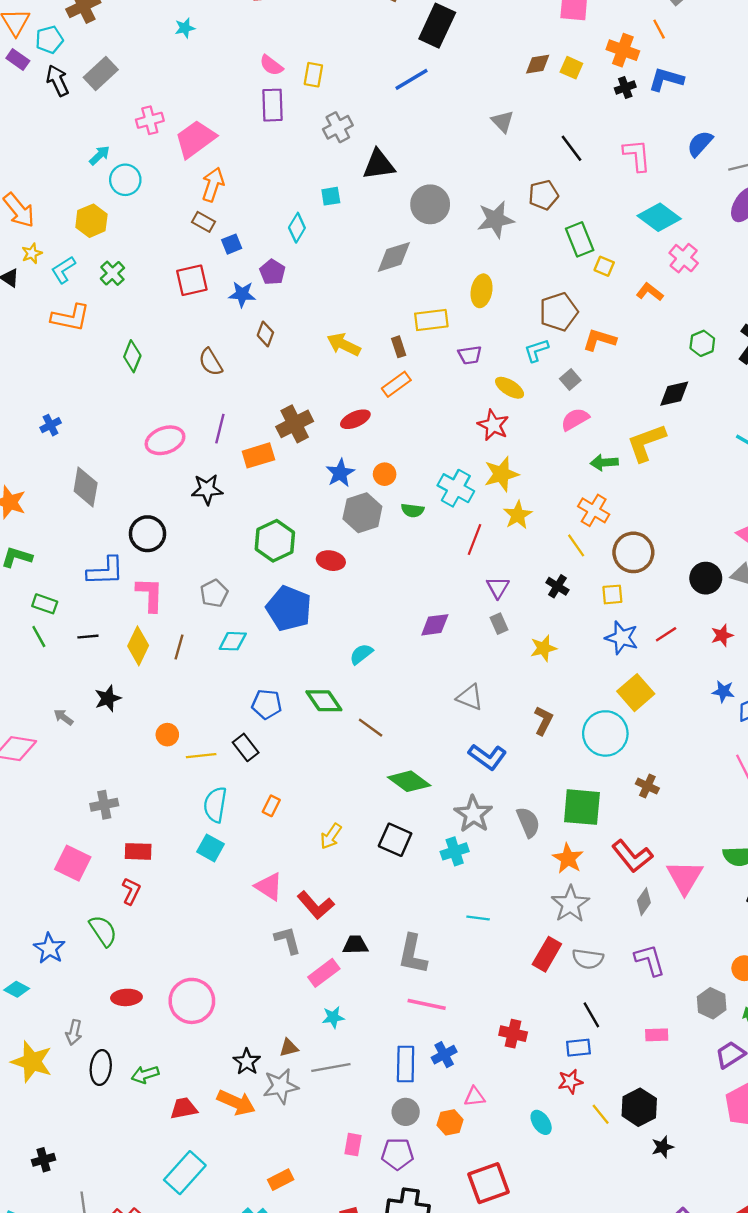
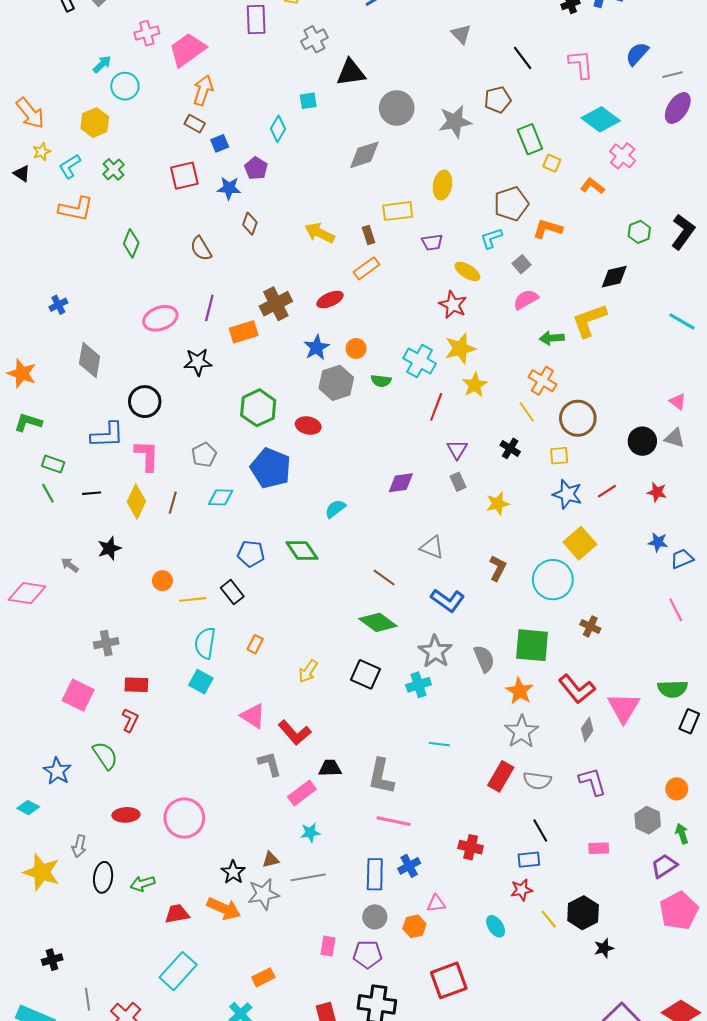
red star: (722, 635) -> (657, 492), turned 30
brown line: (371, 728) -> (384, 578), moved

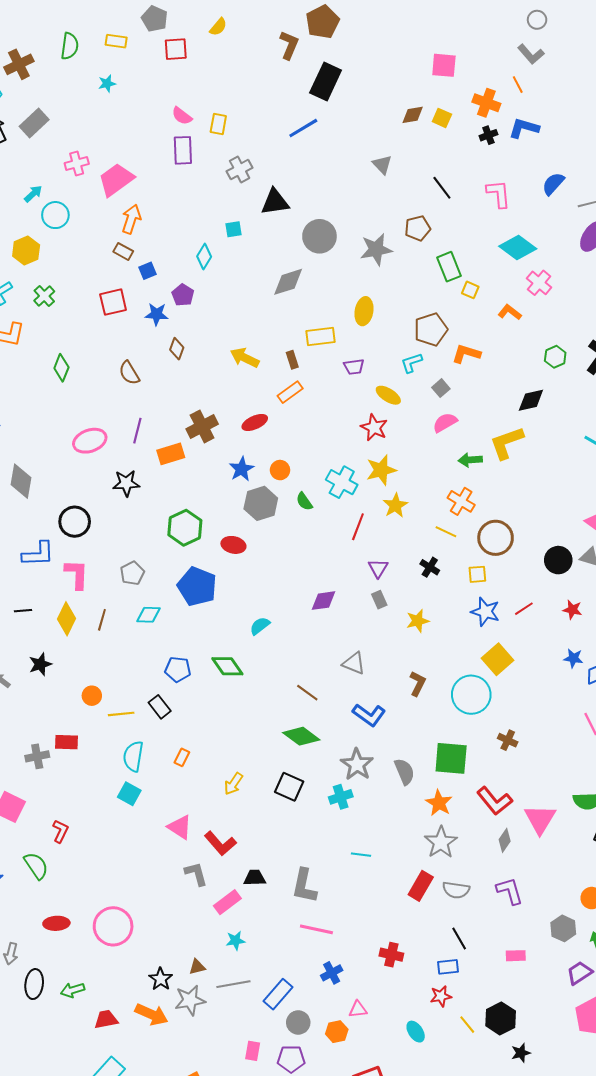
green semicircle: (381, 381) -> (304, 501), turned 48
yellow line: (527, 412) -> (446, 532), turned -30
red rectangle: (136, 685) -> (67, 742), moved
blue rectangle: (375, 874) -> (278, 994), moved, turned 40

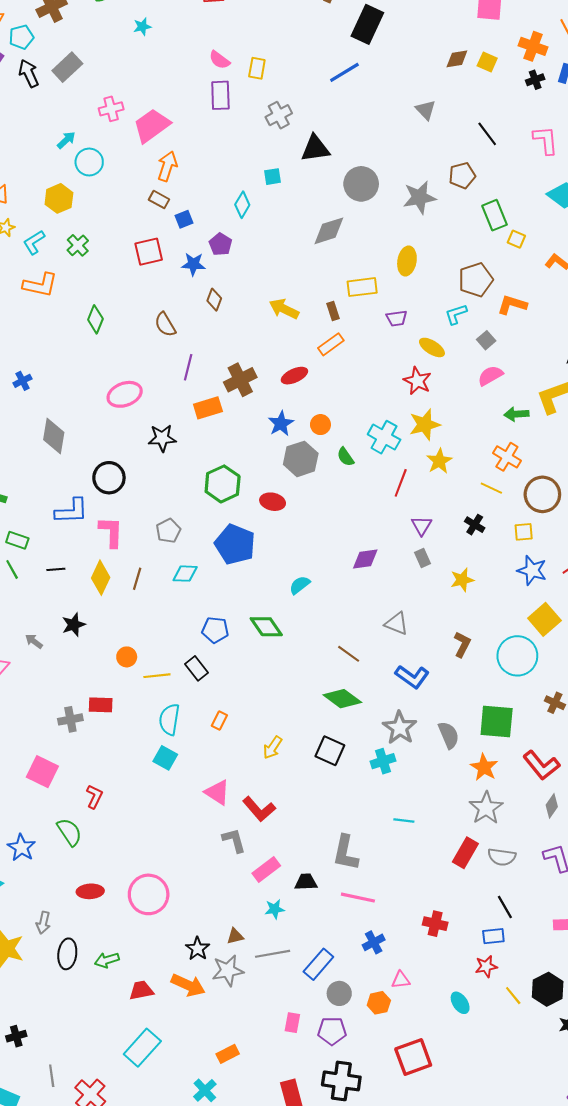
purple line: (137, 431) -> (188, 367), moved
black trapezoid: (255, 878) -> (306, 882), moved

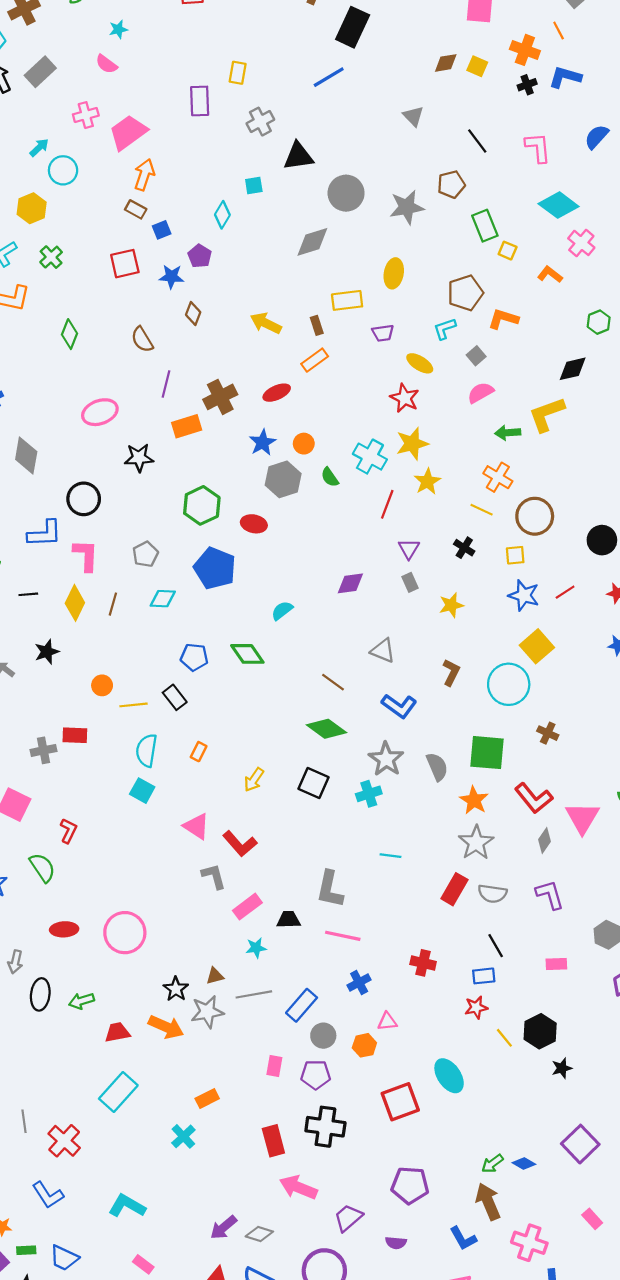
pink semicircle: (219, 60) -> (106, 64), moved
cyan ellipse: (460, 1003) -> (449, 1076), moved, size x1.5

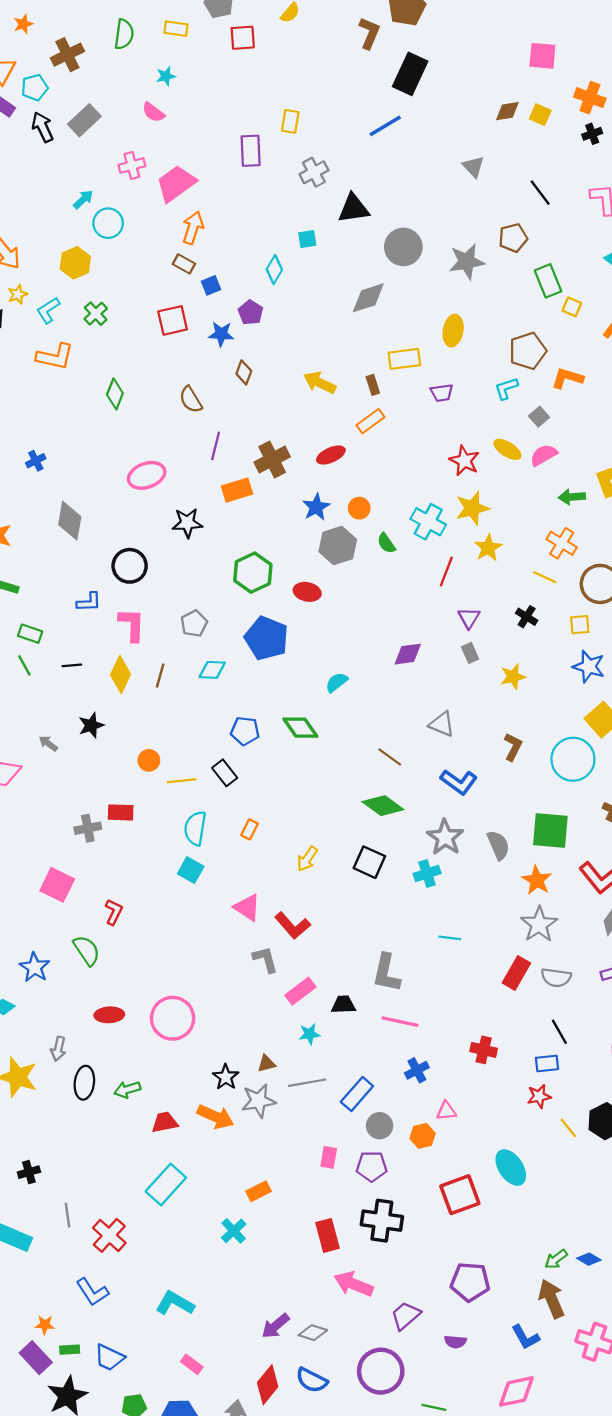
yellow ellipse: (420, 363) -> (507, 449), moved
blue L-shape: (45, 534) -> (89, 602), size x0.7

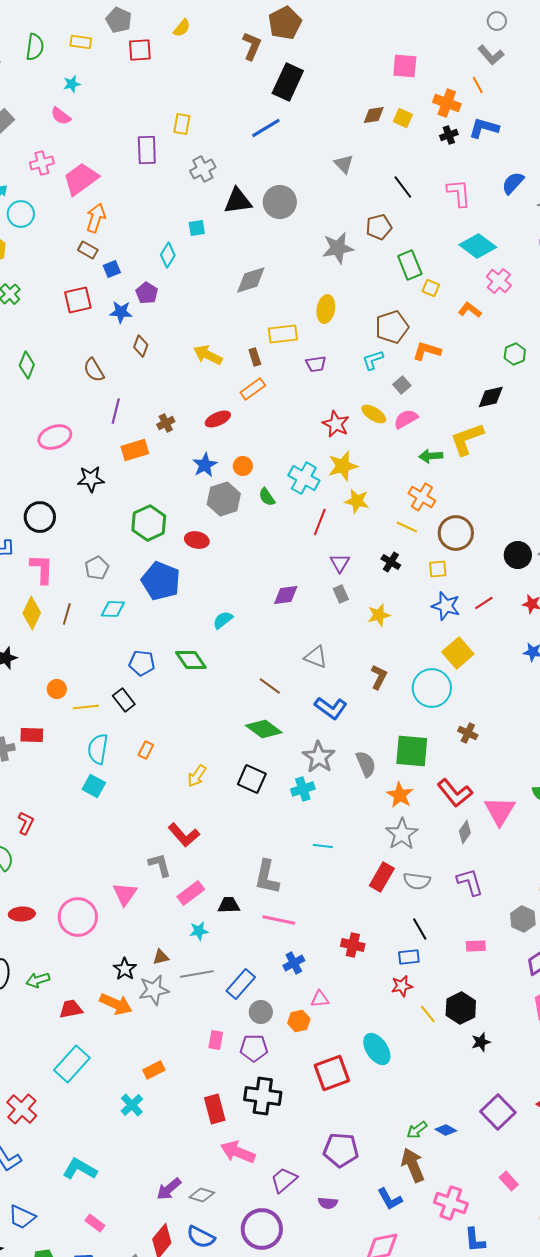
gray circle: (403, 247) -> (280, 202), moved
brown cross: (272, 460) -> (166, 423), size x0.6
yellow star: (488, 548) -> (357, 501), turned -30
pink triangle: (247, 907) -> (125, 894), moved, turned 32

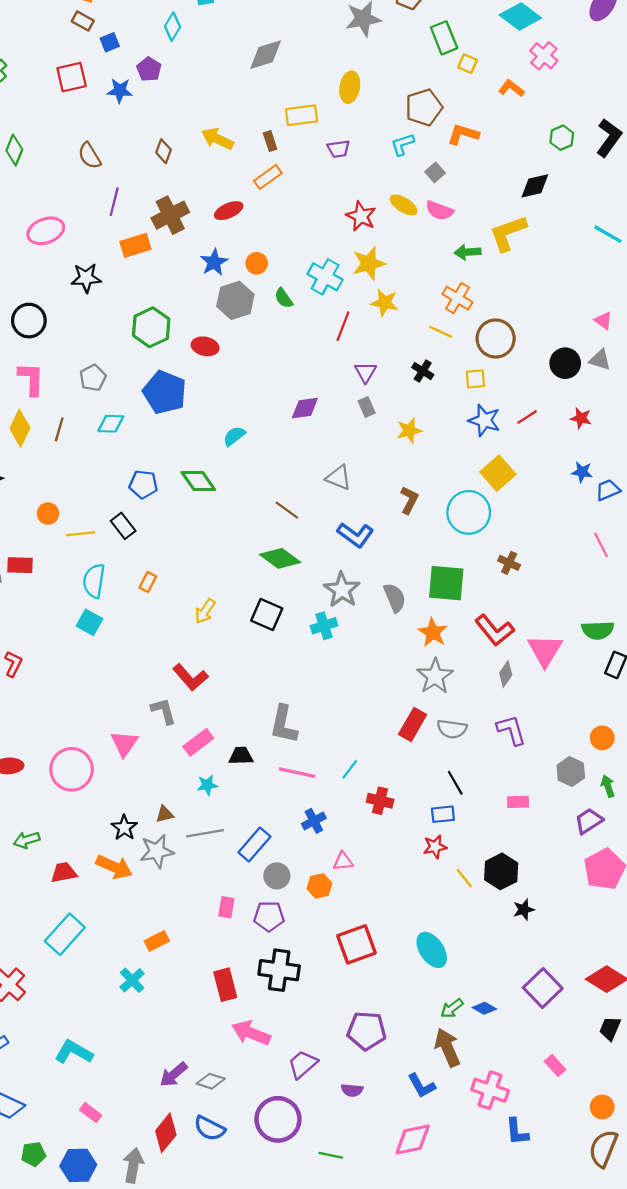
brown diamond: (141, 346) -> (164, 151), moved
pink semicircle: (406, 419) -> (440, 211), turned -130
brown cross: (166, 423) -> (170, 215), size x1.8
cyan line: (323, 846) -> (350, 769), moved, turned -60
cyan ellipse: (377, 1049) -> (432, 950), moved

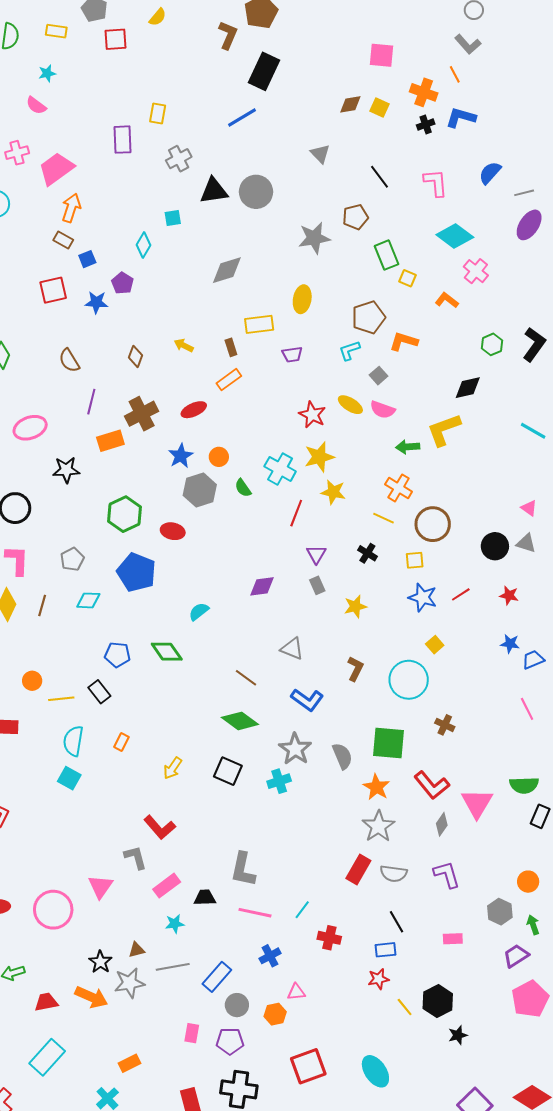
yellow arrow: (217, 139) -> (184, 345), size x0.7
yellow square: (498, 473) -> (435, 645), size x0.6

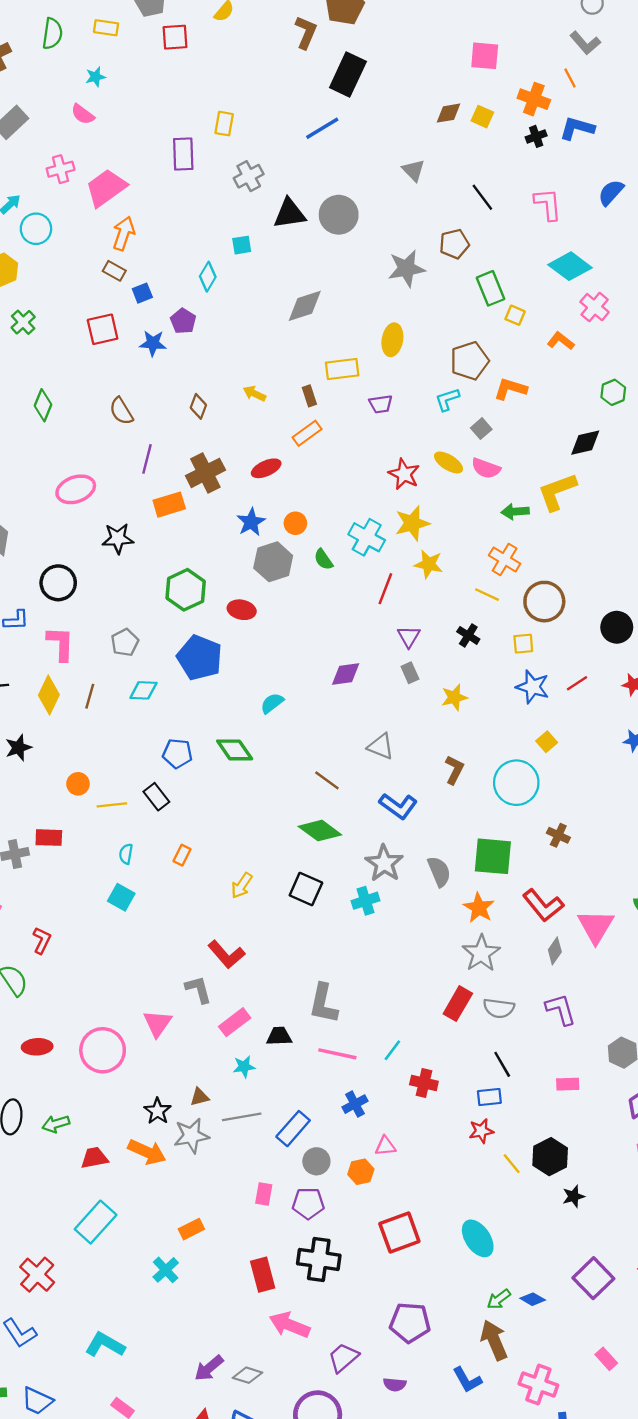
cyan semicircle: (73, 741) -> (126, 854), size x0.6

